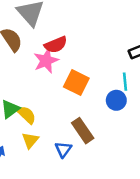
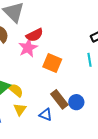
blue circle: (116, 100) -> (76, 102), moved
blue triangle: (63, 149) -> (46, 115), turned -40

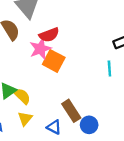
orange square: (52, 63) -> (54, 61), moved
blue circle: (76, 102) -> (89, 125), moved

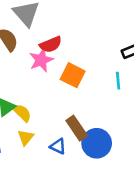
orange square: (54, 61) -> (73, 75), moved
blue circle: (89, 125) -> (97, 143), size x1.5

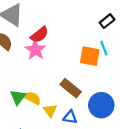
orange square: (73, 75) -> (90, 56), moved
brown rectangle: (77, 128) -> (71, 88), moved
yellow triangle: (26, 137) -> (50, 110), moved

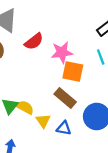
pink star: (35, 50) -> (62, 52), moved, turned 30
orange square: (90, 56) -> (73, 72), moved

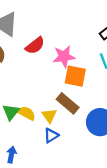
yellow triangle: (43, 121) -> (49, 116), moved
blue triangle: (64, 128) -> (51, 135), moved, turned -42

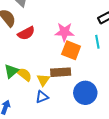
red semicircle: (35, 46) -> (26, 33), moved
brown rectangle: (68, 103) -> (61, 72), turned -54

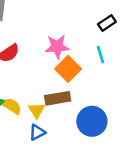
orange square: (71, 50) -> (68, 69), turned 30

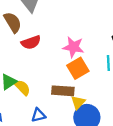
yellow triangle: (37, 110) -> (78, 102), moved

